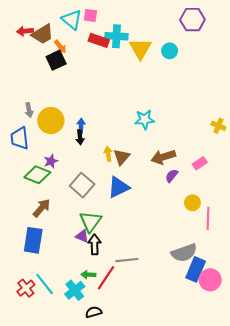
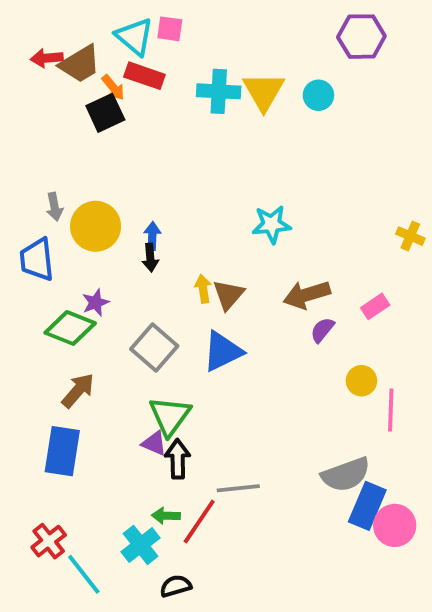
cyan cross: (116, 36) -> (219, 91), moved
red rectangle: (99, 40) -> (144, 76), moved
cyan line: (45, 284) -> (84, 574), moved

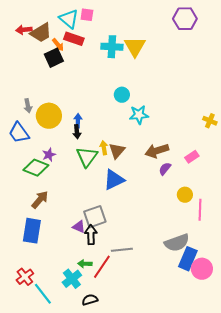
cyan circle: (318, 95) -> (122, 95), moved
blue trapezoid: (37, 260) -> (19, 133), turned -30
gray square: (154, 347) -> (95, 217), moved, turned 30
green triangle: (170, 416) -> (87, 157), moved

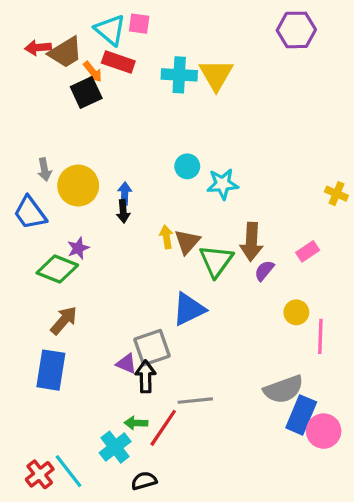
cyan circle: (122, 95) -> (187, 166), moved
brown arrow: (157, 151) -> (251, 242), turned -70
green triangle: (87, 157) -> (216, 261), moved
blue triangle: (114, 180) -> (189, 309), moved
red cross: (25, 277) -> (40, 474), moved

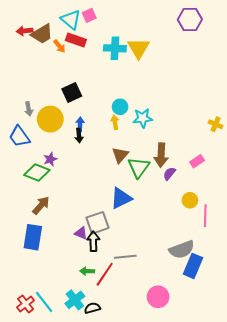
pink square: (139, 24) -> (89, 15), turned -32
black square: (86, 93) -> (72, 92), moved
yellow arrow: (166, 237) -> (115, 122), moved
pink circle: (324, 431) -> (158, 297), moved
cyan cross: (115, 447) -> (75, 300), moved

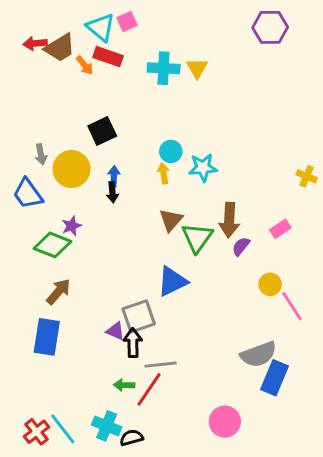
yellow triangle: (139, 48) -> (197, 68), size x0.7
pink line: (205, 216) -> (292, 306), turned -35
gray line: (125, 257) -> (161, 365), moved
cyan cross: (75, 300) -> (107, 426), turned -30

